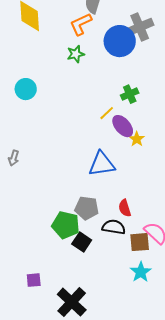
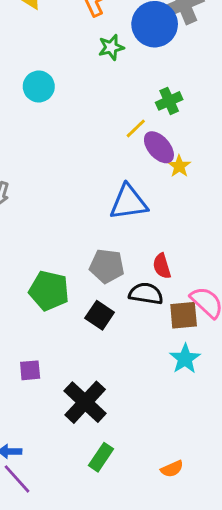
green star: (76, 54) -> (111, 47), moved
cyan circle: (26, 89) -> (39, 86), moved
green pentagon: (66, 225) -> (49, 291), moved

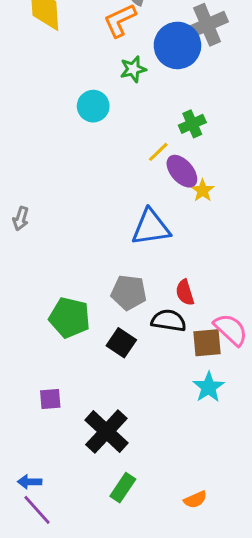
cyan circle: (39, 86) -> (93, 106), moved

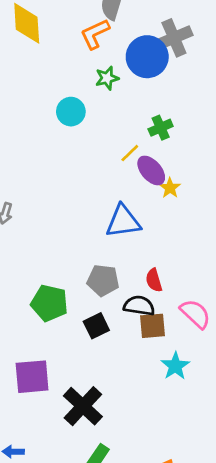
black square: (121, 343) -> (96, 326), turned 30
brown square: (207, 343) -> (153, 326), moved
purple square: (50, 399) -> (32, 377), size x1.8

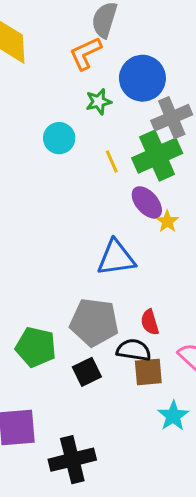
gray cross: (174, 38) -> (172, 118), moved
green cross: (161, 128) -> (157, 156), size x1.8
yellow line: (130, 153) -> (112, 162), moved, turned -70
gray pentagon: (103, 280) -> (94, 322), size x1.4
black cross: (83, 406) -> (72, 460), turned 33

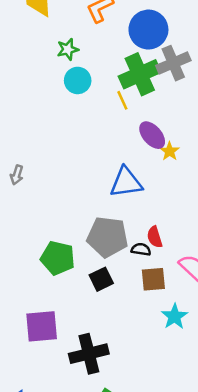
green star: (99, 102) -> (68, 49), moved
green cross: (157, 156) -> (140, 74), moved
black semicircle: (134, 350) -> (141, 249), moved, size x0.7

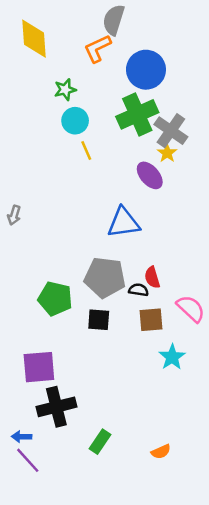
gray cross: (173, 63) -> (171, 131), moved, turned -32
yellow line: (122, 100) -> (86, 151), moved
yellow star: (170, 151) -> (167, 153), moved
black square: (101, 279) -> (99, 320), turned 30
black cross: (89, 354) -> (56, 407), moved

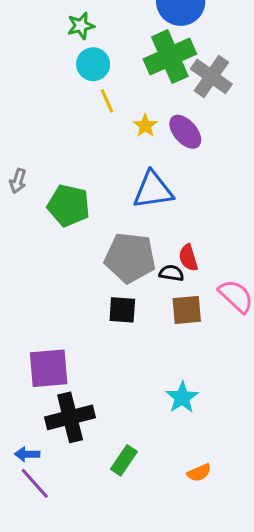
yellow star: (167, 153) -> (145, 126), moved
green pentagon: (55, 299) -> (69, 205), moved
cyan star: (172, 357) -> (182, 397), moved

